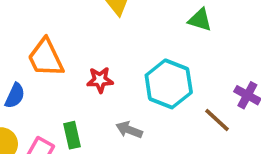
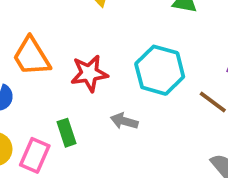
red star: (100, 80) -> (89, 73), size x1.4

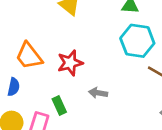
cyan hexagon: (160, 70) -> (137, 41), moved

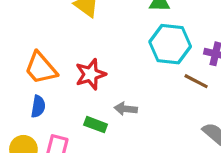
blue semicircle: (14, 87) -> (38, 106), moved
green rectangle: (59, 106) -> (96, 125), moved, turned -42

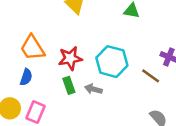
cyan hexagon: (170, 44) -> (112, 62), moved
green rectangle: (96, 125) -> (69, 85), moved, turned 42

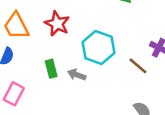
red star: (70, 58) -> (57, 24), moved, turned 30

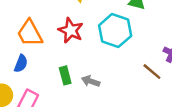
cyan hexagon: (99, 48) -> (115, 31), moved

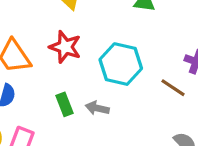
cyan hexagon: (115, 31) -> (121, 64), moved

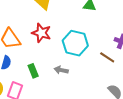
green rectangle: (64, 104) -> (33, 71), moved

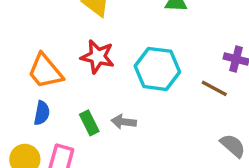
gray arrow: (61, 70) -> (124, 122), moved

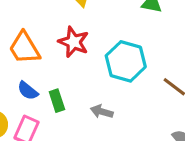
blue semicircle: (42, 113) -> (28, 91), moved, turned 110
gray arrow: (124, 122) -> (102, 112), moved

